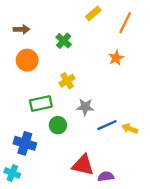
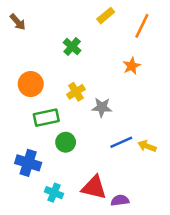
brown arrow: (21, 29) -> (18, 22), moved, turned 49
orange circle: (27, 60) -> (31, 84), moved
gray star: (85, 107) -> (102, 107), moved
cyan cross: (12, 173) -> (54, 193), moved

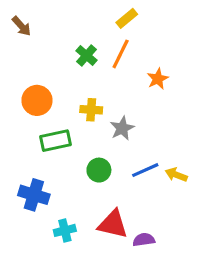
orange line: (142, 26) -> (121, 54), moved
yellow cross: (76, 92) -> (91, 110), turned 36
gray star: (102, 107) -> (122, 128), turned -30
green circle: (66, 142) -> (99, 170), moved
cyan cross: (54, 193) -> (65, 230), turned -36

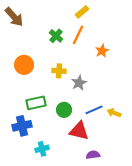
brown arrow: (22, 26) -> (14, 17), size x1.5
green rectangle: (56, 141) -> (36, 103), moved
blue cross: (34, 195) -> (22, 126), turned -30
red triangle: (113, 224) -> (79, 131), moved

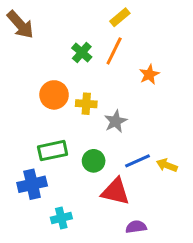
orange circle: (24, 65) -> (54, 95), moved

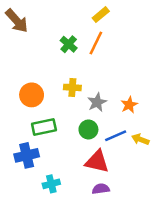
orange star: (149, 74) -> (129, 105), moved
orange circle: (54, 95) -> (32, 95), moved
green circle: (94, 161) -> (88, 130), moved
purple semicircle: (136, 227) -> (101, 189), moved

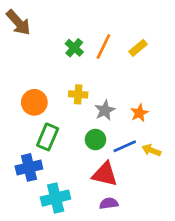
yellow rectangle: (101, 15) -> (138, 48), moved
green rectangle: (44, 127) -> (48, 137), turned -55
cyan cross: (51, 184) -> (56, 198), size x1.5

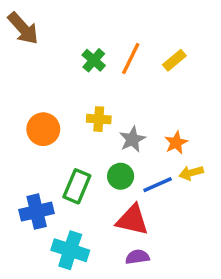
green rectangle: (48, 137) -> (77, 186), moved
yellow arrow: (151, 150) -> (191, 173), moved, turned -36
cyan cross: (56, 198) -> (70, 250), turned 32

